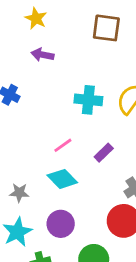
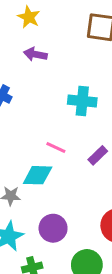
pink line: (63, 145) -> (56, 148), turned 60
cyan diamond: (62, 179) -> (38, 175), moved, turned -44

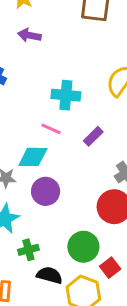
cyan cross: (82, 101) -> (66, 95), moved
purple circle: (53, 228) -> (46, 191), moved

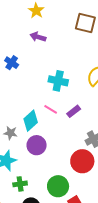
pink line: (51, 129) -> (51, 109), moved
cyan diamond: (33, 157) -> (31, 121), turned -50

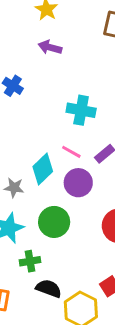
purple circle: (37, 145) -> (78, 183), moved
green circle: (58, 186) -> (54, 222), moved

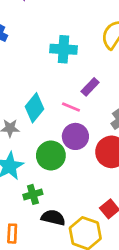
pink line: (71, 152) -> (71, 107), moved
purple circle: (78, 183) -> (75, 136), moved

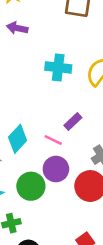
cyan cross: (63, 49) -> (58, 67), moved

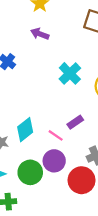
cyan cross: (58, 67) -> (70, 73), turned 30

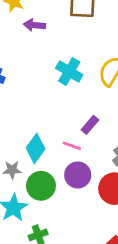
purple arrow: (40, 34) -> (34, 25), moved
green circle: (30, 172) -> (41, 186), moved

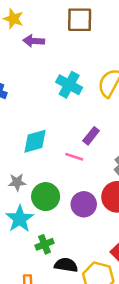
cyan diamond: (36, 148) -> (35, 141), moved, turned 40
purple circle: (78, 175) -> (84, 204), moved

